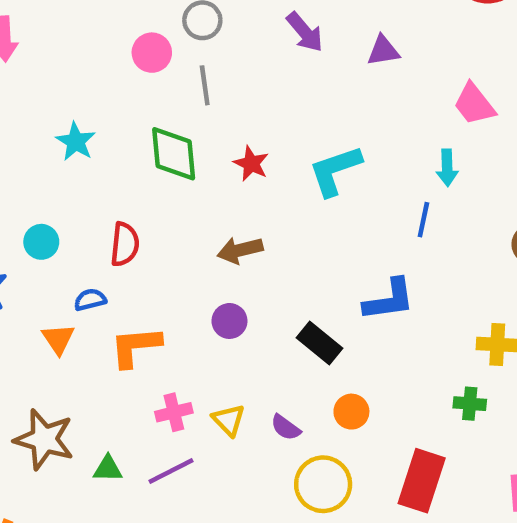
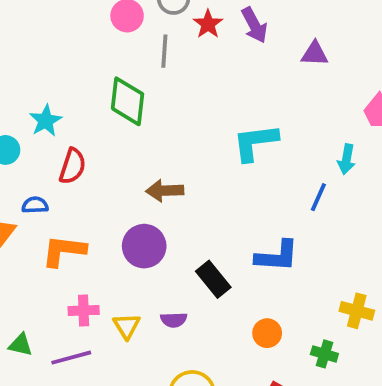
cyan star: (76, 142) -> (46, 121), moved
red star: (251, 164) -> (208, 24), moved
purple circle: (229, 321) -> (144, 246), size x1.5
orange circle: (351, 412) -> (267, 333), moved
purple semicircle: (286, 427) -> (174, 320), moved, turned -50

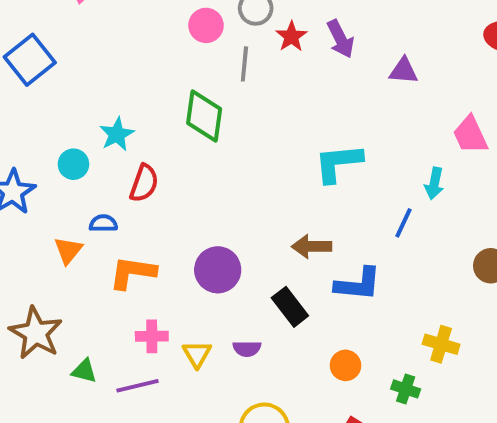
brown arrow: (165, 191) -> (312, 246), moved

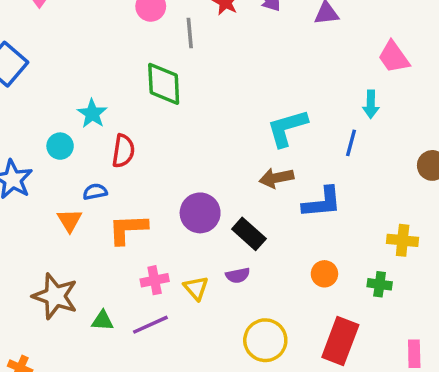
cyan L-shape: (338, 163) -> (287, 128), moved
black rectangle: (290, 307) -> (249, 234), moved

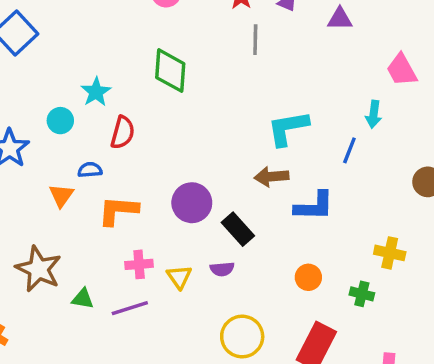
gray line: (190, 33) -> (255, 40), moved

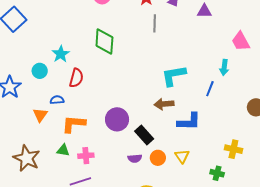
yellow triangle: (179, 277) -> (182, 156), moved
orange circle: (308, 277) -> (158, 158), moved
green triangle: (83, 299) -> (63, 150), moved

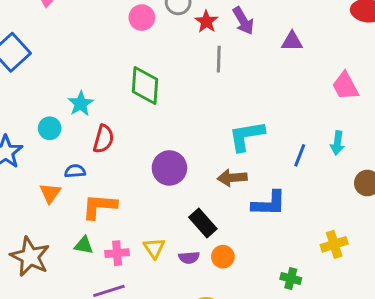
cyan arrow: (224, 67) -> (337, 143), moved
purple circle: (117, 119) -> (169, 168), moved
yellow cross: (233, 149) -> (334, 244), turned -30
yellow triangle: (182, 156) -> (154, 248), moved
green cross: (217, 173) -> (291, 278), moved

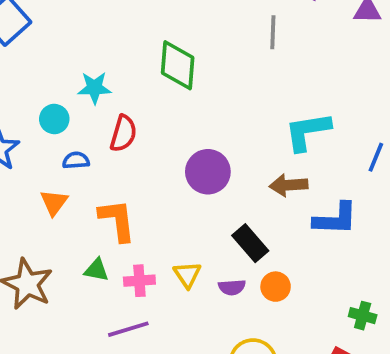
cyan star: (81, 104) -> (94, 88), turned 30
blue semicircle: (75, 171) -> (76, 160), moved
orange L-shape: (99, 206) -> (117, 220), turned 78

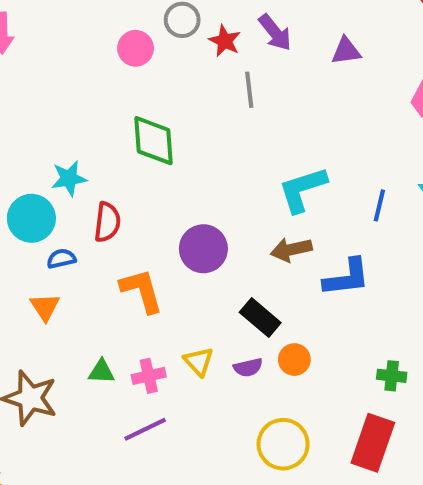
cyan circle: (54, 119) -> (31, 218), size x1.5
orange L-shape: (117, 220) -> (142, 291), moved

